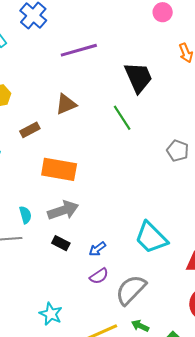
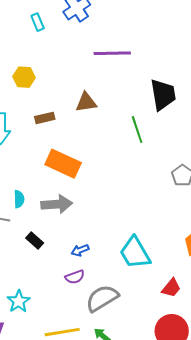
black rectangle: (61, 243) -> (35, 241), moved

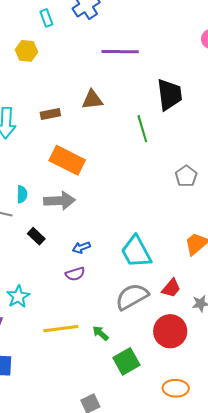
yellow hexagon: (24, 77) -> (26, 51), moved
gray semicircle: (102, 298) -> (132, 297), moved

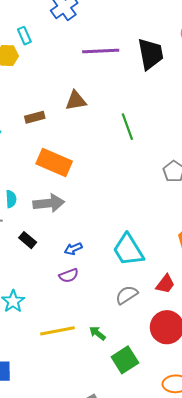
cyan rectangle: (46, 18) -> (24, 36), moved
black trapezoid: (169, 95) -> (151, 54), moved
gray semicircle: (132, 297) -> (127, 295), size x0.7

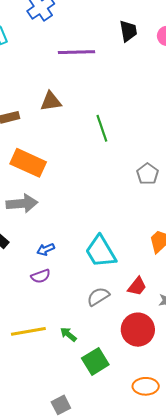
black trapezoid: (151, 54) -> (128, 31), moved, size x0.7

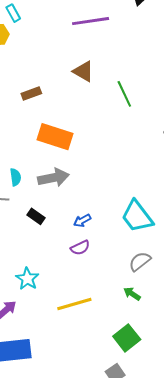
brown triangle: (51, 101) -> (83, 71), moved, turned 45
green arrow: (68, 334) -> (132, 294), moved
green square: (95, 361) -> (127, 338), moved

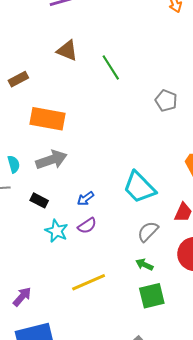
cyan star: (27, 279) -> (57, 231), moved
green square: (127, 338) -> (152, 296), moved, turned 32

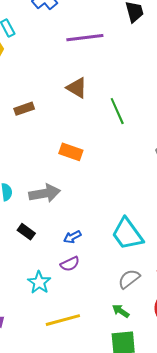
orange rectangle: (47, 119) -> (71, 152), moved, size x0.7
cyan star: (57, 231) -> (39, 282), moved

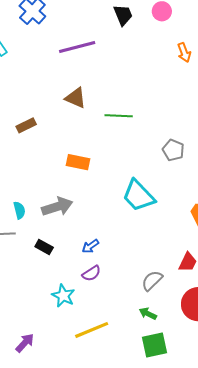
green line: (117, 111) -> (119, 116), turned -56
cyan trapezoid: (127, 234) -> (139, 196), moved

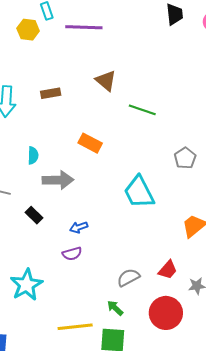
purple line: (77, 47) -> (84, 27), moved
cyan semicircle: (19, 210) -> (33, 155), moved
cyan star: (63, 296) -> (26, 285), moved, size x1.4
yellow line: (92, 330) -> (75, 327), moved

